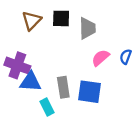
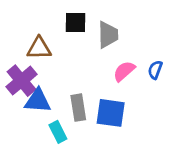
brown triangle: (32, 21) -> (39, 48), moved, turned 45
purple cross: (17, 65) -> (22, 81), turned 30

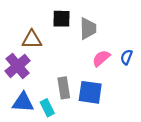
blue triangle: (38, 101) -> (23, 102), moved

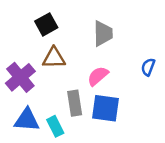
black square: (62, 19) -> (46, 24), moved, turned -30
brown triangle: (32, 40) -> (54, 58), moved
pink semicircle: (101, 58) -> (98, 76), moved

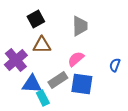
blue semicircle: (148, 67) -> (115, 65), moved
gray rectangle: (75, 103) -> (58, 80), turned 66
blue triangle: (27, 120) -> (32, 84), moved

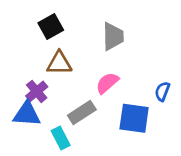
purple cross: (16, 60) -> (37, 91), moved, size x0.7
blue triangle: (32, 84) -> (27, 114), moved
blue square: (82, 84) -> (134, 118), moved

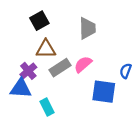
gray rectangle: (82, 113) -> (60, 68), moved

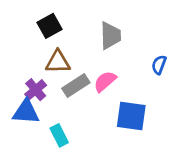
blue semicircle: (126, 71) -> (159, 65), moved

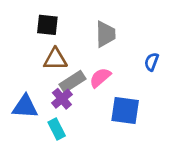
black square: (50, 26) -> (47, 25), turned 35
purple cross: (36, 90) -> (62, 99), moved

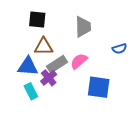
blue semicircle: (152, 62) -> (119, 49), turned -128
blue triangle: (25, 107) -> (28, 66), moved
cyan rectangle: (57, 129) -> (31, 91), moved

